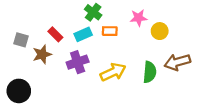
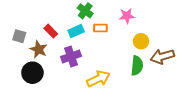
yellow circle: (160, 31) -> (141, 41), moved
brown star: (42, 54) -> (39, 49), turned -30
yellow arrow: (113, 72) -> (98, 79), moved
black circle: (19, 91) -> (32, 73), moved

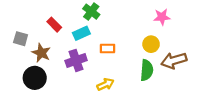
pink star: (127, 16) -> (162, 17), moved
orange rectangle: (100, 28) -> (108, 48), moved
red rectangle: (51, 31) -> (54, 25), moved
yellow arrow: (98, 79) -> (105, 84), size x0.7

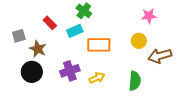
gray square: (21, 39) -> (19, 36), turned -32
orange rectangle: (108, 48) -> (99, 45), size x1.6
purple cross: (76, 60) -> (70, 71), moved
green semicircle: (147, 70) -> (135, 81), moved

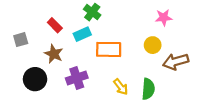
brown star: (38, 49) -> (54, 54), moved
yellow arrow: (97, 78) -> (121, 87), moved, turned 77

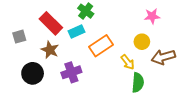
red rectangle: (55, 25) -> (51, 23), size x1.6
orange rectangle: (109, 49) -> (101, 46), turned -35
yellow arrow: (121, 87) -> (128, 62), moved

